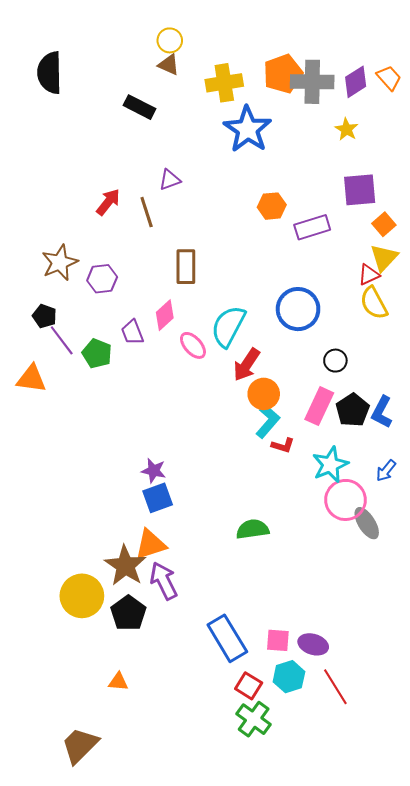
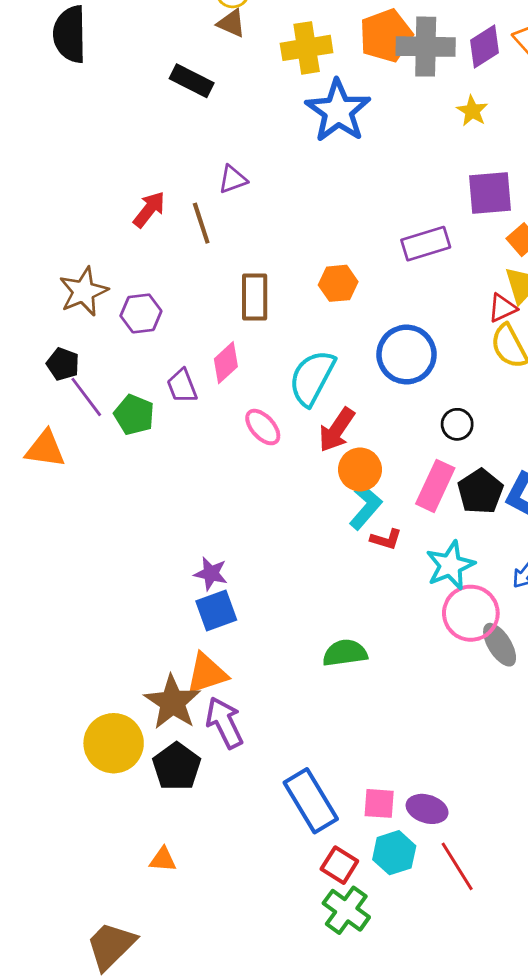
orange hexagon: (272, 206) -> (338, 283), moved
pink ellipse: (193, 345) -> (263, 427), moved

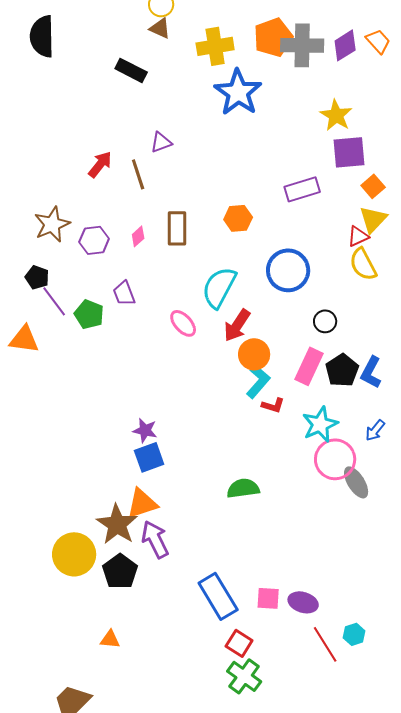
yellow star: (472, 111) -> (336, 115), moved, size x1.4
pink diamond: (226, 363) -> (138, 236), moved, size x0.7
cyan hexagon: (394, 853) -> (354, 634), moved, size x0.7

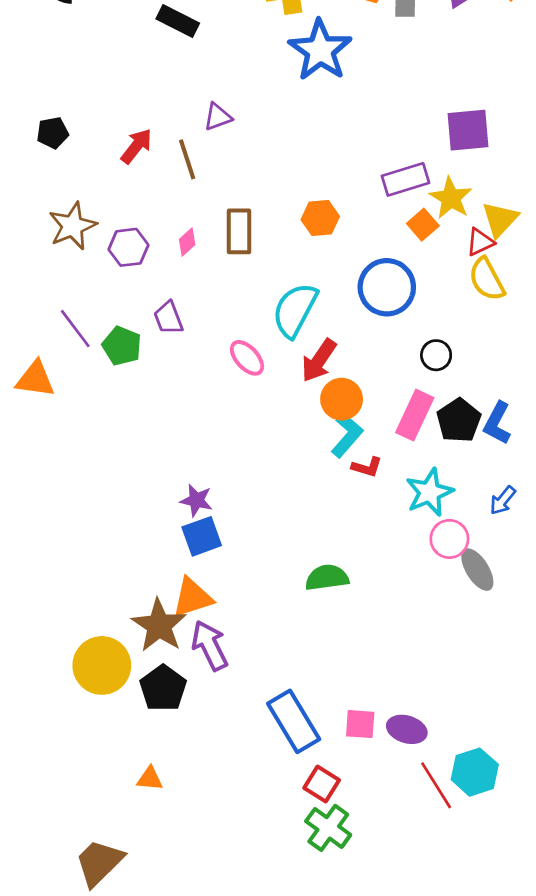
yellow star: (336, 115) -> (451, 198), moved
orange square: (373, 186) -> (423, 225), moved
black pentagon: (37, 277) -> (53, 133), moved, turned -30
pink circle: (335, 459) -> (449, 539), size x0.7
cyan hexagon: (354, 634) -> (475, 772), size x1.6

